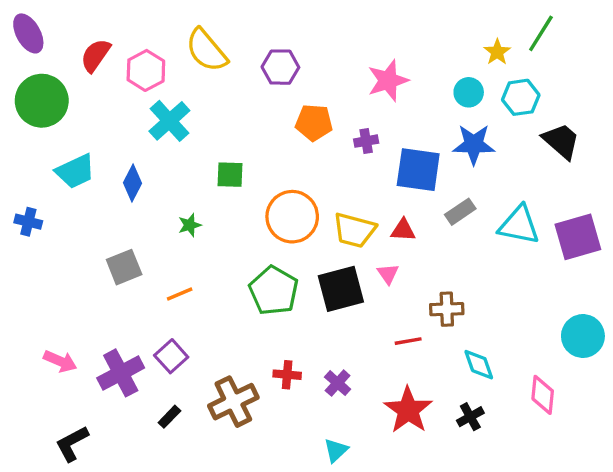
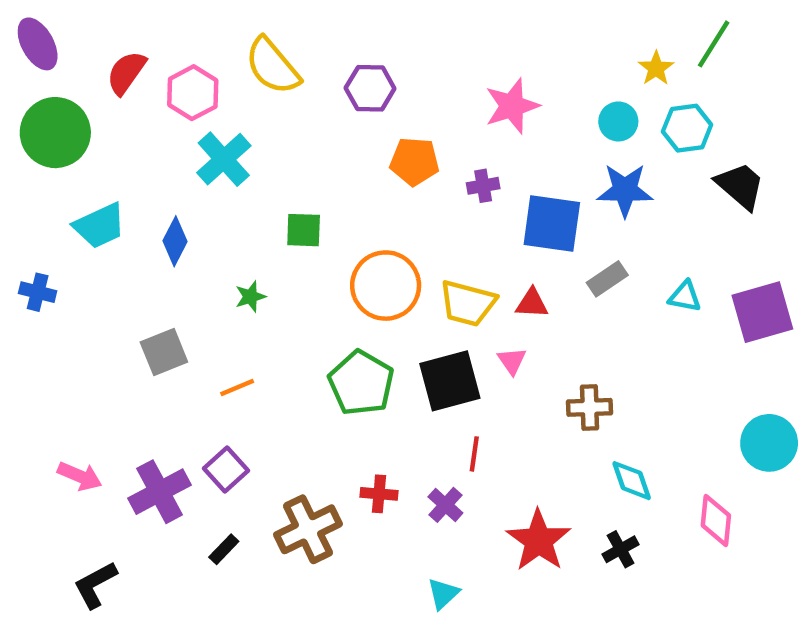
cyan triangle: (519, 225) -> (685, 297), size x0.6
red line: (408, 341) -> (474, 454), moved, turned -72

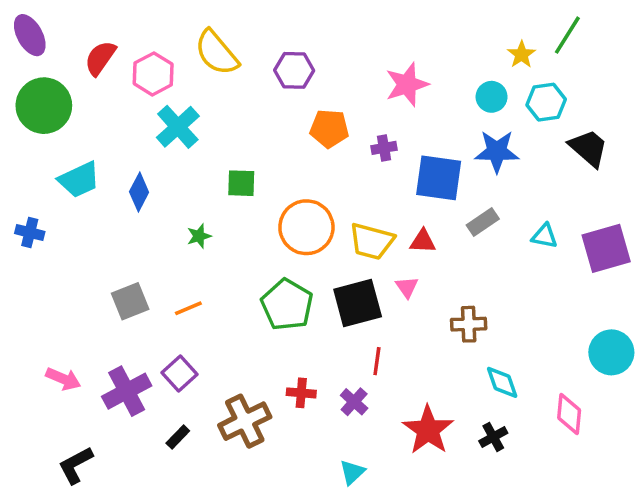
gray square: (164, 352) -> (130, 301), moved

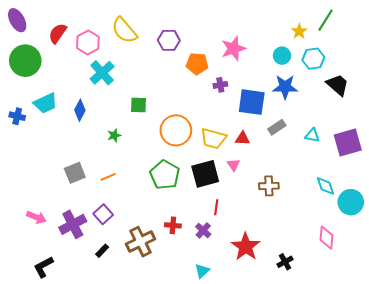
orange pentagon: (329, 129) -> (197, 64), moved
blue cross: (30, 233) -> (17, 116), moved
cyan diamond: (502, 382) -> (325, 186), moved
black cross: (493, 437) -> (285, 262), moved

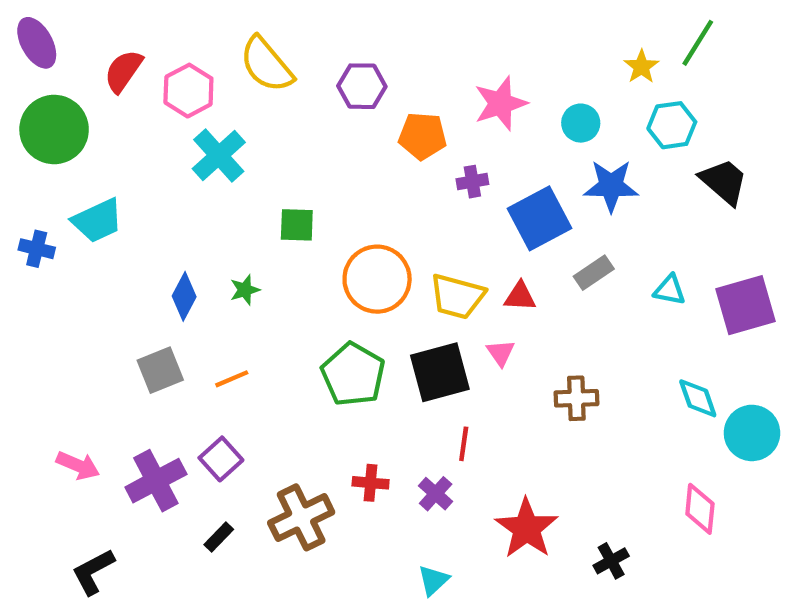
cyan circle: (282, 56) -> (581, 123), moved
blue square: (252, 102) -> (540, 218), turned -36
blue diamond: (80, 110) -> (184, 296), moved

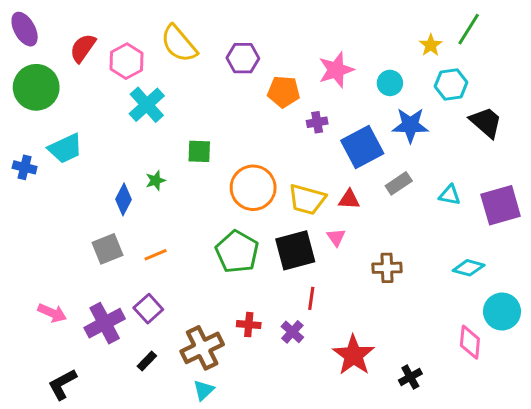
green star: (245, 290) -> (156, 180), moved
cyan diamond: (698, 398) -> (469, 268), turned -56
cyan circle: (752, 433) -> (502, 311), moved
cyan triangle: (433, 580) -> (204, 390), moved

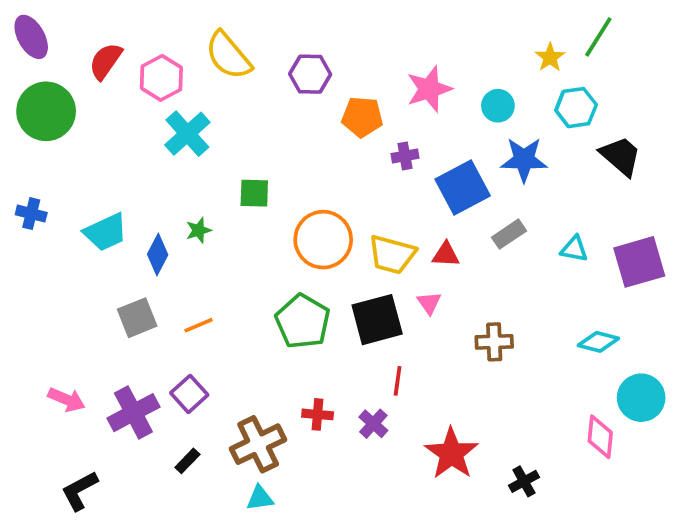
cyan trapezoid: (65, 148) -> (106, 232), moved
cyan triangle: (204, 390) -> (260, 498), turned 35

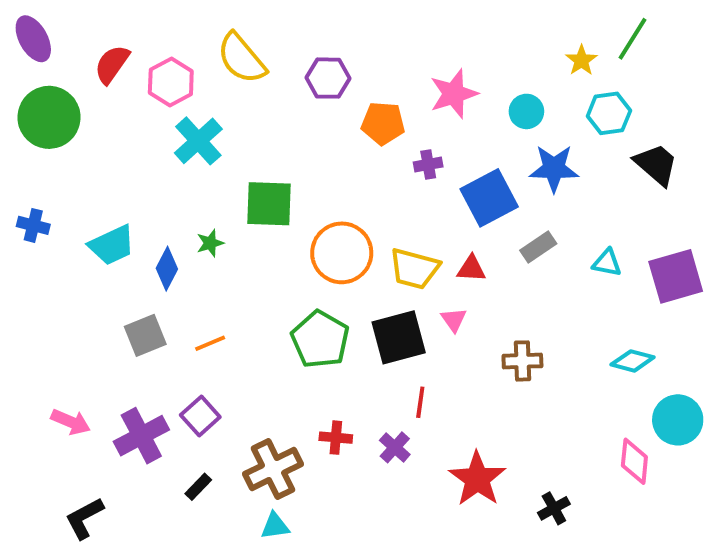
green square: (254, 193) -> (269, 204), size x1.5

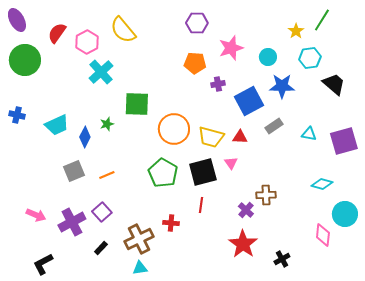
purple hexagon: (328, 78) -> (197, 23), moved
brown cross: (522, 361) -> (266, 195), moved
red line: (420, 402) -> (201, 205), moved
purple cross: (395, 447) -> (246, 210), moved

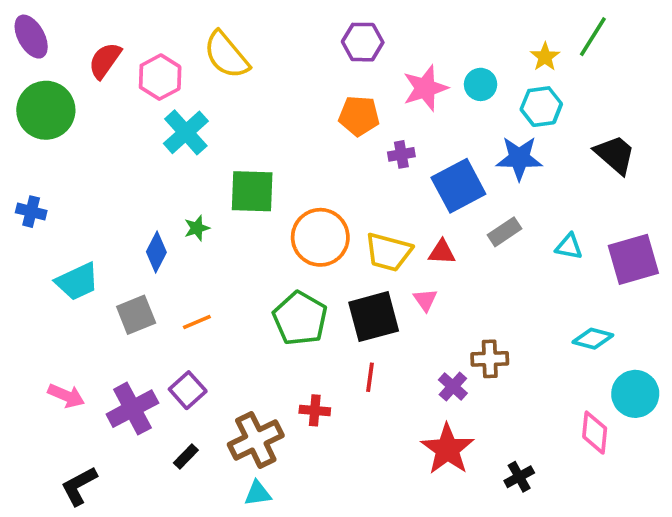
cyan circle: (268, 57) -> (481, 84), moved
cyan hexagon: (310, 58) -> (541, 107), moved
cyan trapezoid: (57, 125) -> (77, 282), moved

